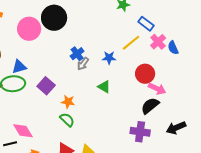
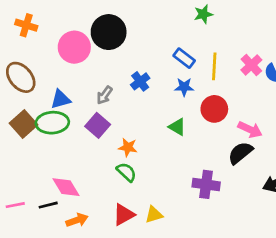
blue rectangle: (146, 24) -> (184, 58), moved
yellow line: (131, 43) -> (214, 66), turned -48
gray arrow: (83, 64) -> (104, 95), moved
red circle: (145, 74) -> (214, 109), moved
purple cross: (140, 132) -> (206, 184), moved

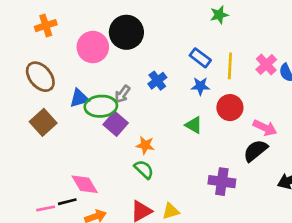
orange cross: (26, 25) -> (46, 26), turned -35
green ellipse: (52, 123) -> (101, 106), moved
pink line: (15, 205) -> (46, 208), moved

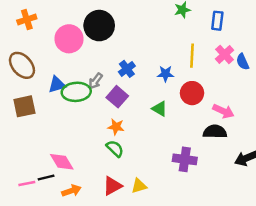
blue rectangle: (200, 58) -> (217, 21), moved, turned 60
brown square: (43, 122) -> (24, 106), turned 30
purple square: (116, 124) -> (117, 97), moved
black semicircle: (255, 151) -> (215, 132), turned 40

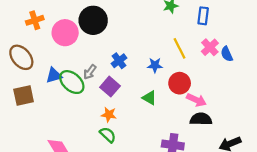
orange cross: (27, 20) -> (35, 20), moved
yellow line: (192, 56) -> (180, 48), turned -30
green ellipse: (76, 92) -> (72, 82), turned 45
pink arrow: (223, 111) -> (196, 100), moved

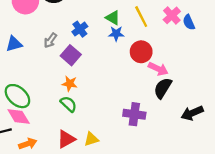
green ellipse: (72, 82) -> (17, 96), moved
green triangle: (149, 98) -> (113, 18), moved
black semicircle: (201, 119) -> (163, 88), turned -60

